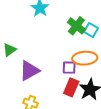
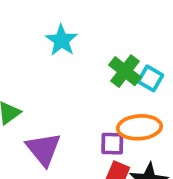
purple triangle: (29, 71) -> (43, 149), turned -40

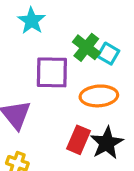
purple square: (112, 144) -> (52, 72), moved, size x1.6

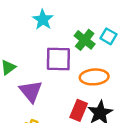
cyan square: (108, 54) -> (108, 36), moved

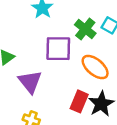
orange ellipse: (94, 77) -> (95, 67), turned 44

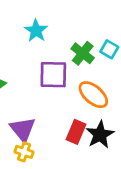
purple triangle: (30, 82) -> (23, 129), moved

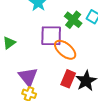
orange ellipse: (93, 95) -> (65, 50), moved

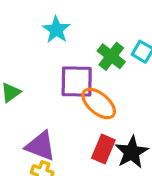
purple triangle: (28, 77) -> (41, 146), turned -30

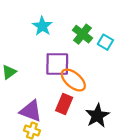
green cross: (111, 56) -> (82, 34), moved
red rectangle: (103, 149) -> (64, 104), moved

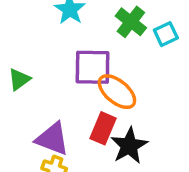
cyan square: (105, 42) -> (166, 34), turned 35
black star: (97, 116) -> (129, 146), moved

